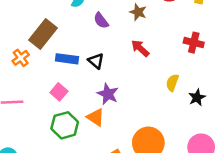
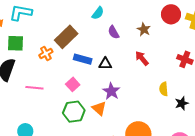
black triangle: (96, 61) -> (105, 64), turned -48
yellow semicircle: (172, 83) -> (164, 89), turned -32

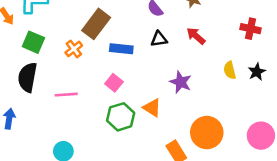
green square: (16, 43) -> (33, 42), turned 30
black triangle: (105, 64) -> (159, 39), moved
purple star: (111, 91) -> (181, 82), moved
black star: (182, 103) -> (257, 72), moved

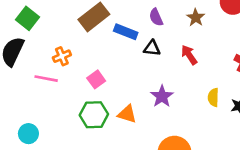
orange cross: (74, 49) -> (62, 56), moved
blue rectangle: (121, 49) -> (126, 32), moved
orange triangle: (152, 108) -> (127, 114), turned -30

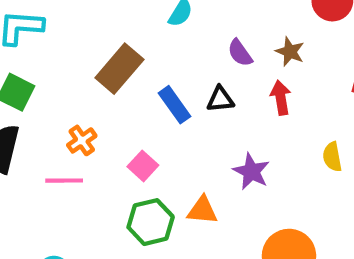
purple semicircle: (156, 17) -> (240, 53), moved
brown star: (196, 18) -> (290, 52), moved
blue rectangle: (126, 32) -> (175, 105), moved, turned 45
red arrow: (189, 55) -> (281, 98), turned 36

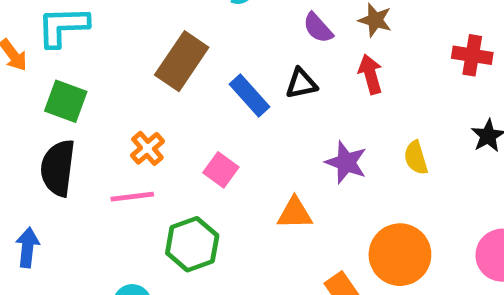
yellow semicircle: (332, 157) -> (416, 158), moved
green hexagon: (151, 222) -> (192, 244), moved

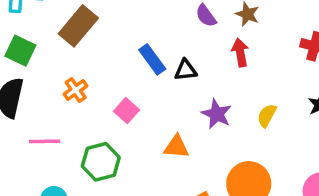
brown rectangle: (182, 61) -> (78, 26), moved
black triangle: (301, 84) -> (186, 70), moved
yellow semicircle: (416, 158) -> (267, 116), turned 40
pink line: (132, 197) -> (45, 141), moved

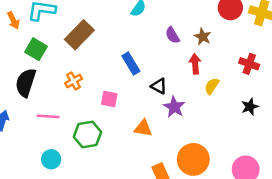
black triangle: (186, 70) -> (159, 86), moved, turned 30
pink square: (127, 111) -> (109, 99), turned -36
yellow semicircle: (267, 116) -> (212, 86), moved

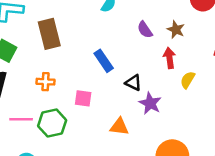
brown rectangle: (79, 35) -> (49, 34), turned -56
orange cross: (74, 81) -> (46, 82), turned 36
green hexagon: (87, 134) -> (52, 123), moved

